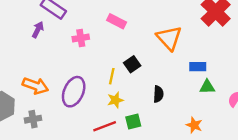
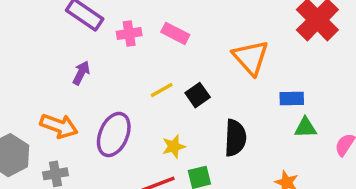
purple arrow: (38, 30) -> (81, 73), moved
pink cross: (81, 38) -> (129, 33), moved
yellow line: (112, 76) -> (162, 90), moved, turned 49
black semicircle: (158, 94) -> (235, 138), size x1.5

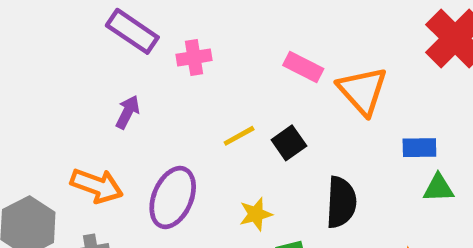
pink rectangle: (175, 33) -> (303, 67), moved

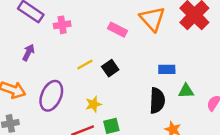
orange triangle: (363, 91) -> (152, 19), moved
blue rectangle: (419, 148) -> (167, 69), moved
black semicircle: (341, 202) -> (157, 101), moved

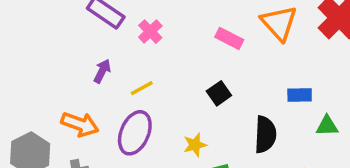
pink cross: (62, 25) -> (150, 32), turned -35
yellow line: (85, 65) -> (142, 88), moved
black semicircle: (157, 101) -> (265, 135), moved

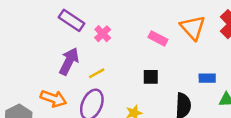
purple arrow: (102, 71) -> (69, 61), size x1.6
black square: (219, 93) -> (151, 77), turned 35

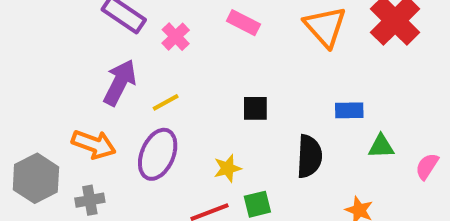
pink rectangle: (158, 38) -> (243, 23), moved

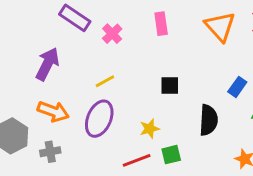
pink rectangle: (243, 23) -> (161, 24), turned 55
purple arrow: (120, 83) -> (47, 64), moved
blue rectangle: (349, 110) -> (237, 87), turned -54

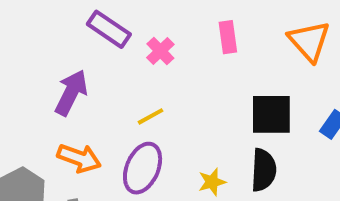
black square: (170, 86) -> (271, 114), moved, size x1.6
black semicircle: (209, 120) -> (264, 170), moved

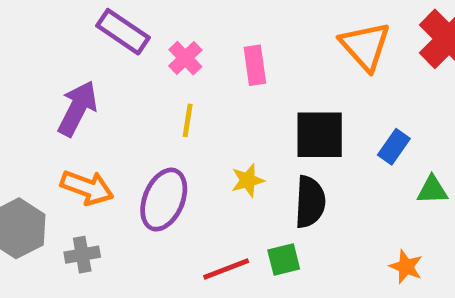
pink rectangle: (228, 37) -> (255, 65), moved
yellow line: (150, 116) -> (188, 120), moved, turned -52
yellow star: (212, 182) -> (248, 180), moved

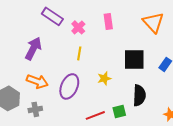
pink rectangle: (255, 65) -> (108, 21), moved
black semicircle: (310, 202) -> (139, 95), moved

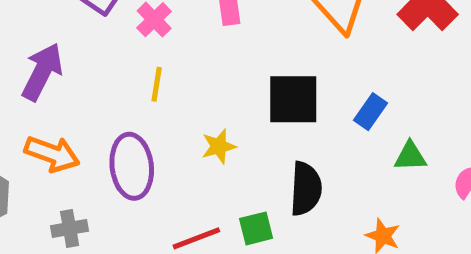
purple ellipse: (69, 86) -> (132, 166), turned -30
gray cross: (35, 109) -> (70, 228), moved

